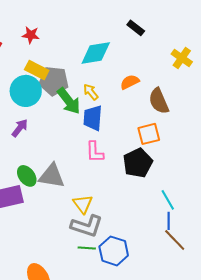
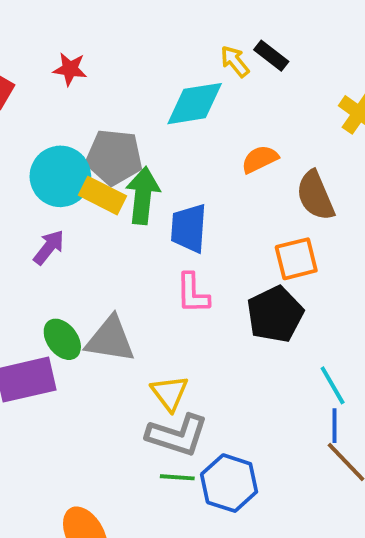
yellow rectangle: (37, 70) -> (103, 196), moved
yellow arrow: (91, 92) -> (235, 61), moved
green arrow: (69, 101) -> (143, 196), turned -136

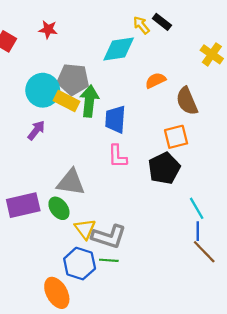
green ellipse: (62, 339) -> (59, 208), moved
yellow triangle: (170, 393) -> (85, 229), moved
blue hexagon: (229, 483) -> (80, 264), moved

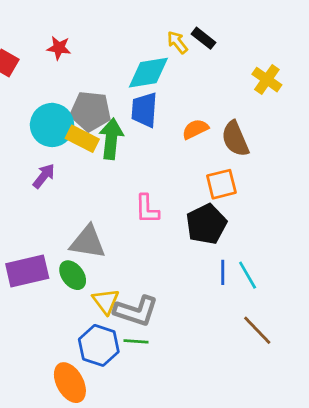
orange semicircle: (155, 80) -> (195, 129), moved
blue trapezoid: (115, 119) -> (144, 110), moved
blue line: (198, 231) -> (223, 272), moved

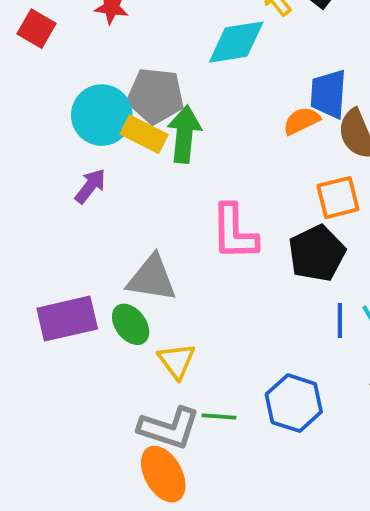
blue trapezoid: (144, 110) -> (328, 94), moved
pink L-shape: (147, 209) -> (234, 232), size x1.4
gray L-shape: (136, 311) -> (169, 428), moved
blue hexagon: (99, 345) -> (294, 403), moved
orange ellipse: (70, 383) -> (163, 474), moved

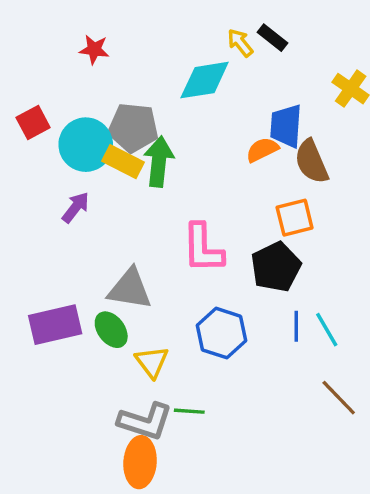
red square: (36, 29) -> (33, 123), moved, turned 32
blue hexagon: (294, 403) -> (222, 333), moved
orange ellipse: (163, 474) -> (140, 462), turned 33

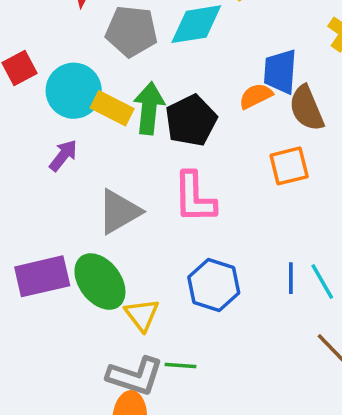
gray pentagon: (133, 128) -> (131, 31), moved
black pentagon: (276, 267) -> (191, 120), moved
gray triangle: (130, 289) -> (119, 212), moved, turned -39
green ellipse: (111, 330) -> (100, 282), size x1.5

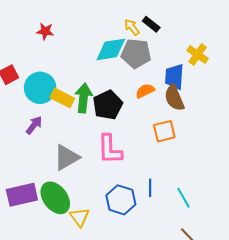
gray pentagon: (131, 31) -> (136, 53), moved
blue trapezoid: (280, 71) -> (174, 77), moved
blue line: (291, 278) -> (150, 188), moved

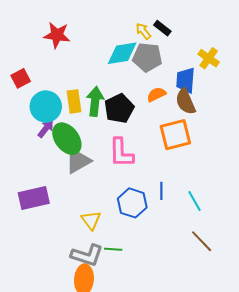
red star: (45, 31) -> (57, 35), size x1.5
cyan circle: (40, 88) -> (46, 106), moved
yellow rectangle: (62, 98) -> (74, 101), turned 55
orange square: (164, 131) -> (175, 135), size x1.4
green ellipse: (55, 198) -> (67, 139), moved

